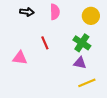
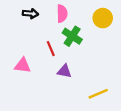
green cross: (82, 43) -> (72, 36), moved
purple triangle: (80, 63) -> (64, 71), moved

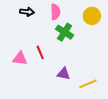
red line: (51, 49) -> (40, 52), moved
purple triangle: (64, 71) -> (64, 74), moved

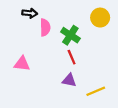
pink semicircle: (55, 12) -> (45, 27), moved
red line: (40, 52) -> (72, 57), moved

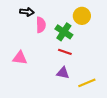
yellow circle: (100, 18) -> (82, 16), moved
red line: (72, 57) -> (65, 52), turned -48

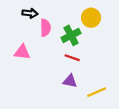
green cross: (64, 32) -> (71, 35), turned 30
pink triangle: (20, 58) -> (22, 52), moved

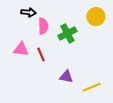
yellow circle: (91, 18) -> (96, 17), moved
red line: (72, 58) -> (41, 55), moved, turned 48

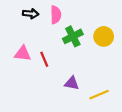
yellow circle: (96, 17) -> (104, 36), moved
pink semicircle: (43, 26) -> (56, 15), moved

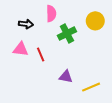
black arrow: (31, 14) -> (26, 24), moved
yellow circle: (104, 36) -> (95, 21), moved

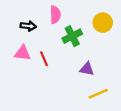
purple triangle: (66, 77) -> (87, 69), moved

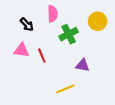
black arrow: (28, 26) -> (27, 24), turned 40
yellow line: (98, 94) -> (65, 89), moved

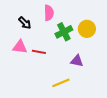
yellow circle: (98, 21) -> (87, 29), moved
red line: (42, 56) -> (39, 52), turned -56

